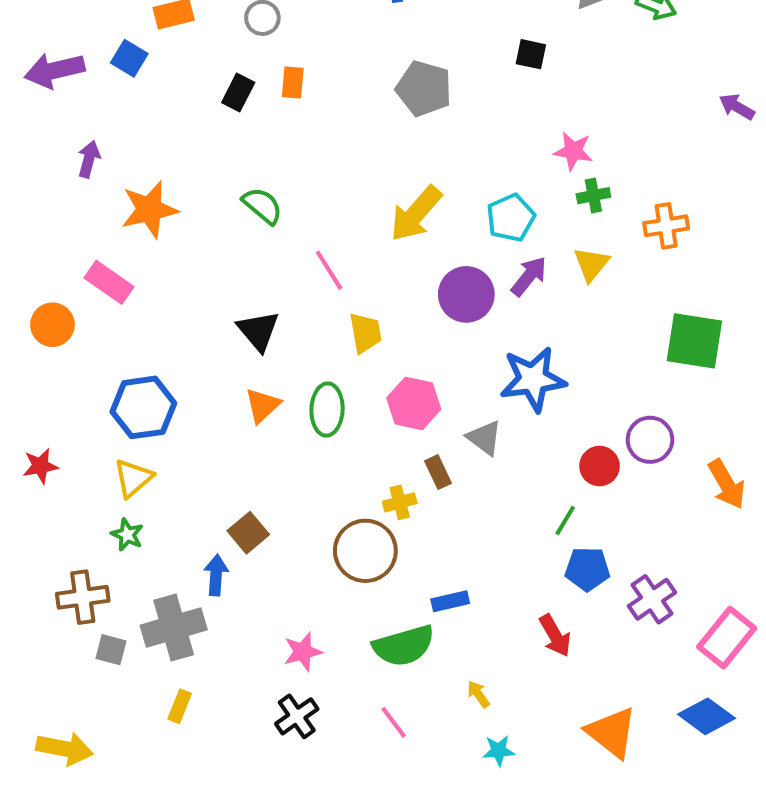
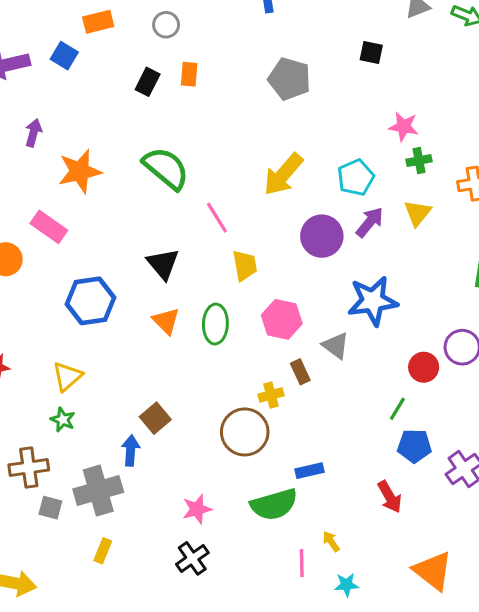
green semicircle: (262, 206) -> (166, 168), size x1.5
orange triangle: (262, 405) -> (166, 321), turned -32
blue hexagon: (143, 407) -> (90, 301), moved
pink line: (394, 722) -> (302, 563), moved, turned 36

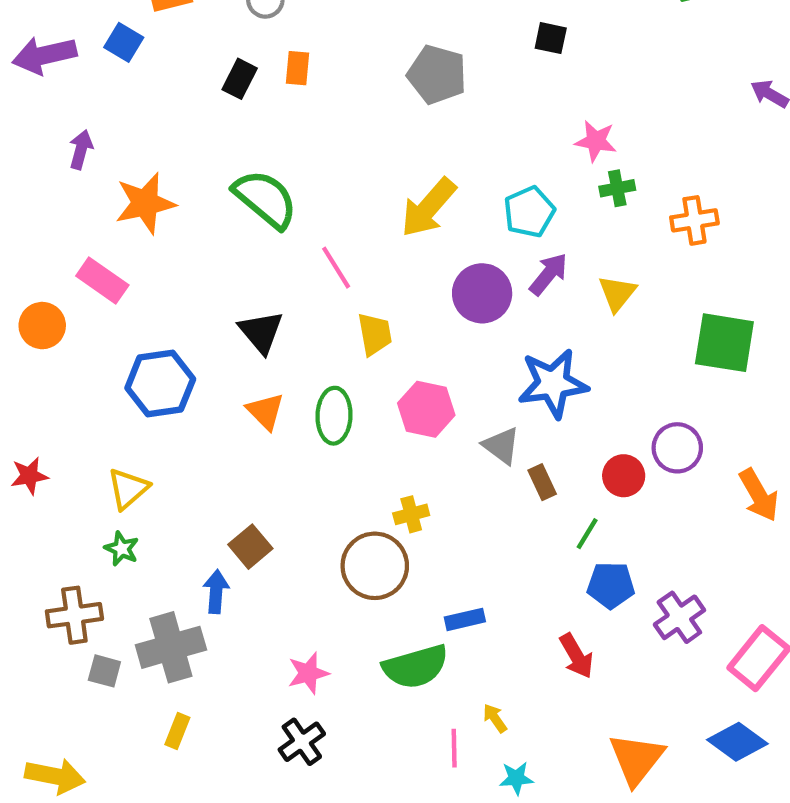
yellow triangle: (417, 213) -> (617, 293), moved
brown rectangle: (300, 372) -> (542, 482), moved
orange triangle: (433, 571) -> (637, 759), turned 30

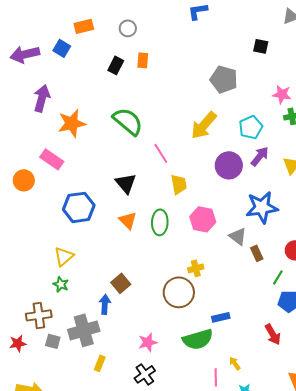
gray pentagon: (437, 75) -> (224, 79), moved
purple arrow: (81, 150) -> (42, 98), size x1.5
red star: (29, 476) -> (18, 343), moved
yellow rectangle: (177, 731) -> (100, 363), moved

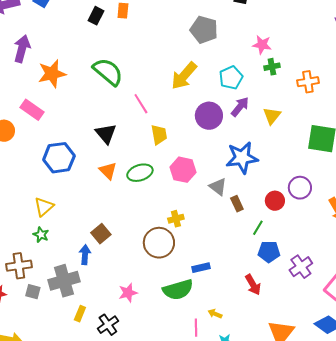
green ellipse: (160, 222) -> (140, 173), turned 70
yellow arrow: (235, 363) -> (215, 314), turned -32
black cross: (145, 374) -> (108, 325), moved

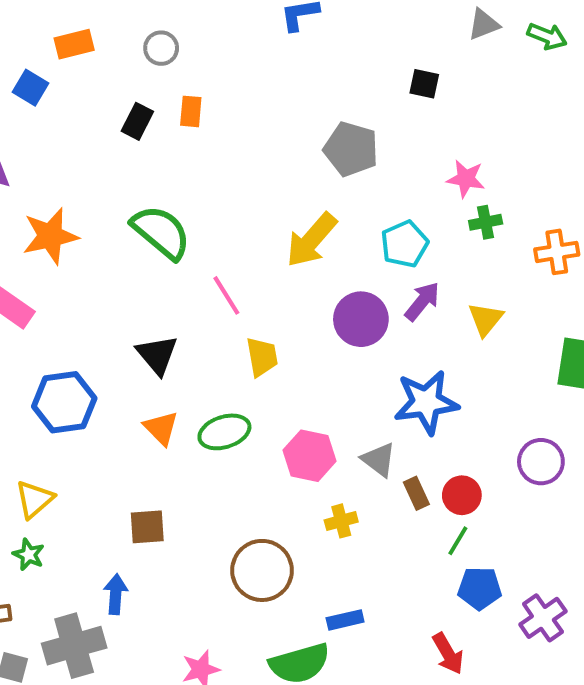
pink hexagon: (183, 170) -> (309, 456), moved
red circle: (275, 201) -> (462, 495), moved
yellow cross: (176, 219) -> (341, 521), moved
brown square: (101, 234) -> (147, 527), moved, turned 36

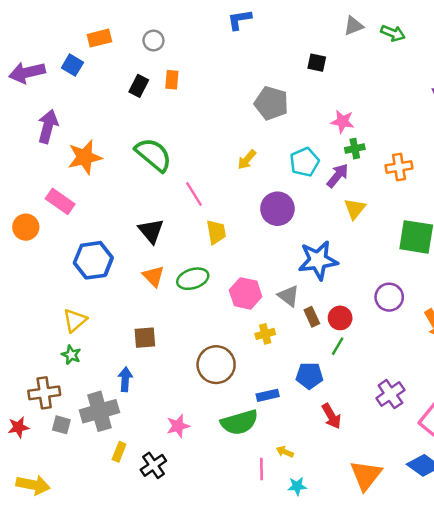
yellow arrow: (311, 240) -> (247, 160), size x0.6
purple arrow: (422, 301) -> (338, 176), moved
blue pentagon: (480, 588) -> (309, 376), moved

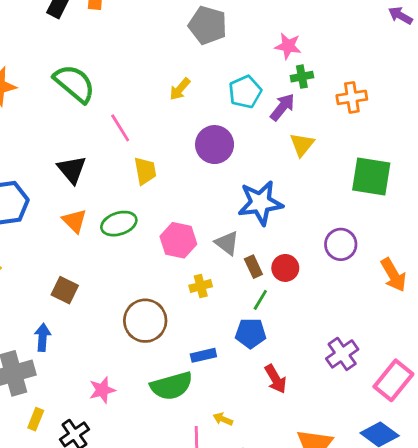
brown square: (145, 338) -> (65, 290), turned 30
green line: (338, 346) -> (260, 300), moved

